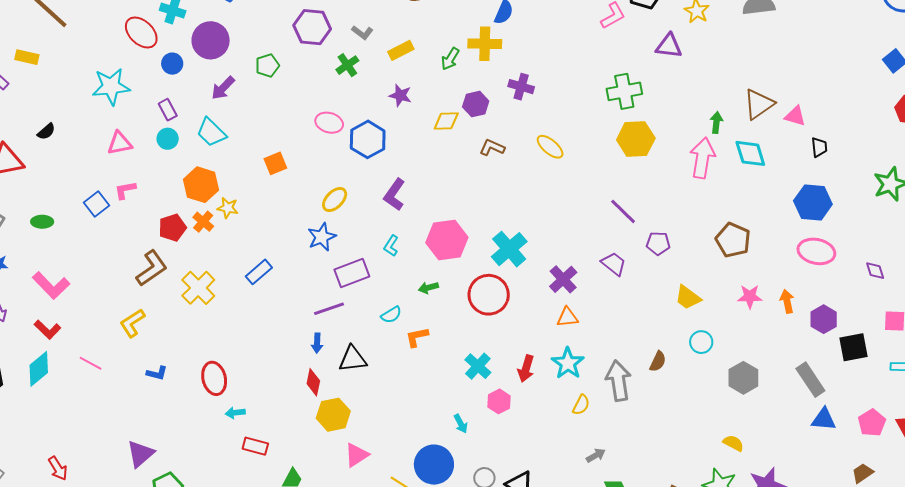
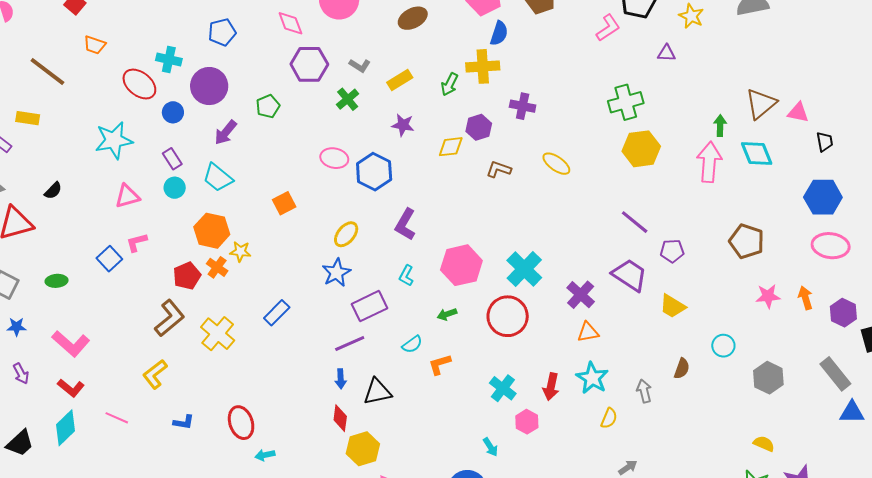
purple triangle: (669, 46) -> (666, 53), size x0.7
purple trapezoid: (614, 264) -> (630, 275), size x1.4
yellow trapezoid: (688, 297) -> (673, 306), moved
gray arrow: (618, 381) -> (644, 391), size x0.6

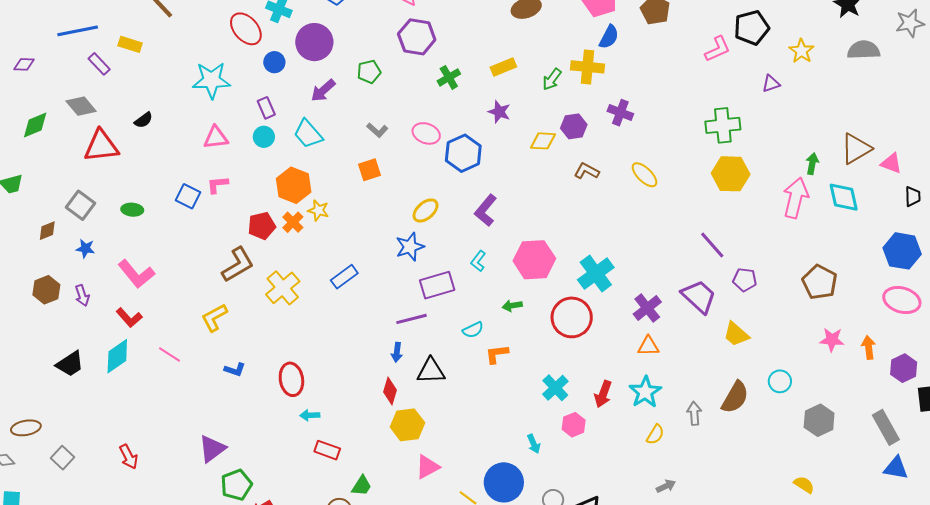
purple triangle: (666, 53) -> (771, 84), turned -30
gray L-shape: (360, 66) -> (377, 130), moved
blue square: (109, 259) -> (188, 196), turned -30
brown semicircle: (682, 369) -> (735, 397), size x1.6

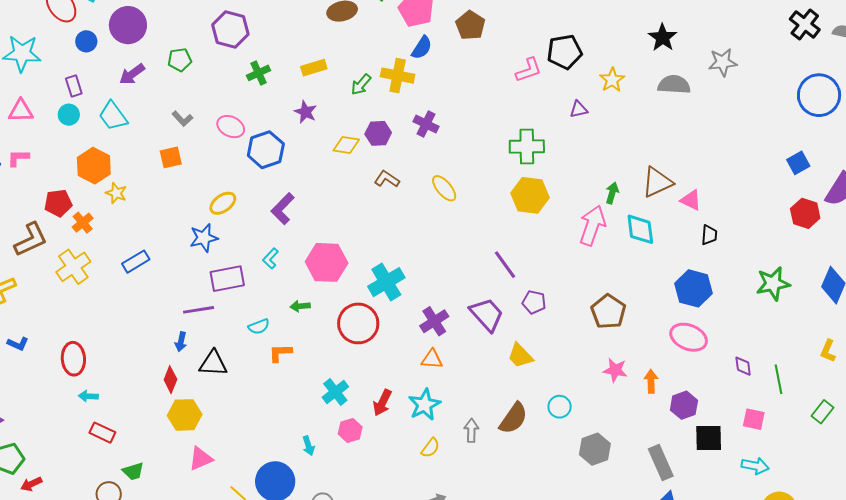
orange cross: (293, 222) -> (83, 223), moved
green trapezoid: (362, 486) -> (133, 471), turned 35

